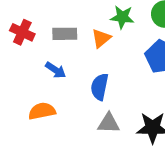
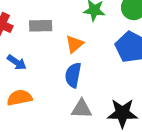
orange triangle: (101, 38) -> (74, 44), moved
blue arrow: (56, 70) -> (17, 62), moved

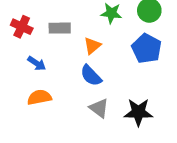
blue semicircle: (73, 75) -> (91, 76), turned -55
gray triangle: (82, 109) -> (99, 108), turned 35

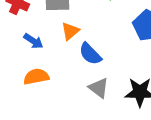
orange triangle: (92, 46) -> (70, 31), moved

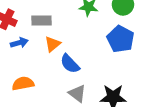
blue arrow: (33, 41) -> (19, 43), moved, turned -49

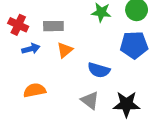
blue pentagon: (121, 39) -> (134, 45), turned -30
blue semicircle: (70, 64) -> (99, 70), moved, turned -30

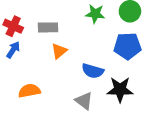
blue arrow: (31, 49) -> (13, 50), moved, turned -42
black star: (126, 104) -> (120, 90), moved

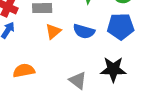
blue semicircle: (93, 71) -> (84, 31), moved

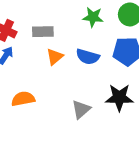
gray triangle: (78, 80) -> (81, 109), turned 42

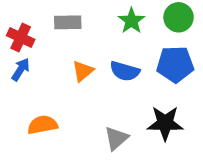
green star: (93, 17) -> (131, 21), turned 30
gray rectangle: (43, 32) -> (68, 22), moved

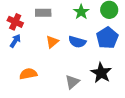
blue pentagon: (175, 64) -> (107, 38), turned -30
black star: (165, 123) -> (101, 73), turned 30

